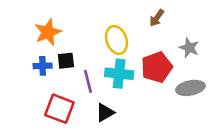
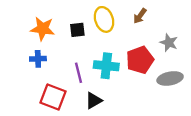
orange star: (48, 32) -> (43, 29), turned 30
yellow ellipse: (117, 40) -> (104, 19), moved
black square: (66, 61) -> (77, 30), moved

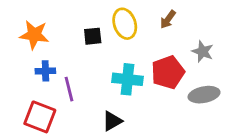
orange star: (43, 29) -> (34, 35), moved
purple line: (79, 73) -> (69, 89), moved
red square: (53, 97) -> (40, 117), moved

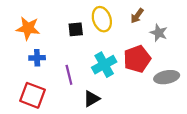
gray star: (203, 51) -> (159, 33), moved
cyan cross: (127, 79) -> (104, 65), turned -35
purple line: (69, 89) -> (69, 75), moved

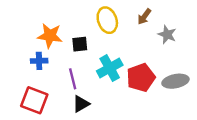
orange star: (28, 28) -> (50, 36), moved
black square: (76, 29) -> (80, 44), moved
red pentagon: (137, 59) -> (141, 78), moved
black triangle: (92, 99) -> (81, 104), moved

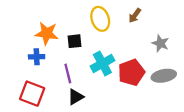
gray star: (167, 35) -> (160, 43), moved

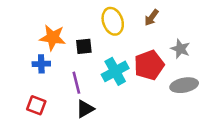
red pentagon: (131, 72) -> (149, 65), moved
red square: (32, 94) -> (36, 105), size x0.7

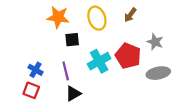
orange star: (53, 38) -> (58, 17), moved
blue cross: (41, 64) -> (36, 70), moved, turned 32
red pentagon: (149, 65) -> (128, 56), turned -30

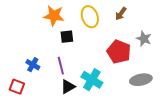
cyan cross: (99, 61) -> (92, 80), moved, turned -30
gray ellipse: (158, 73) -> (141, 80), moved
red square: (31, 90) -> (17, 87), moved

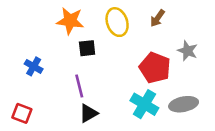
blue cross: (33, 65) -> (34, 66), moved
cyan cross: (92, 80) -> (144, 104), moved

